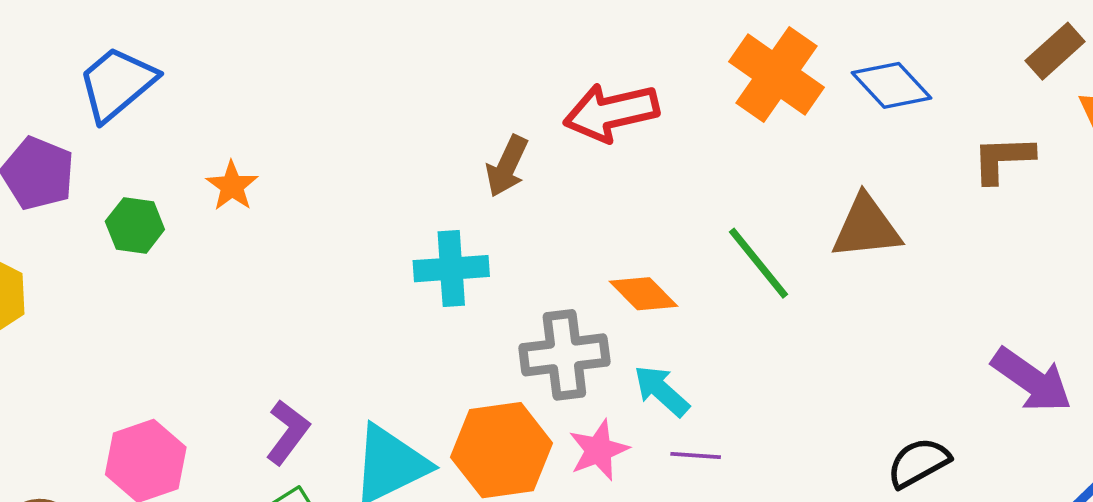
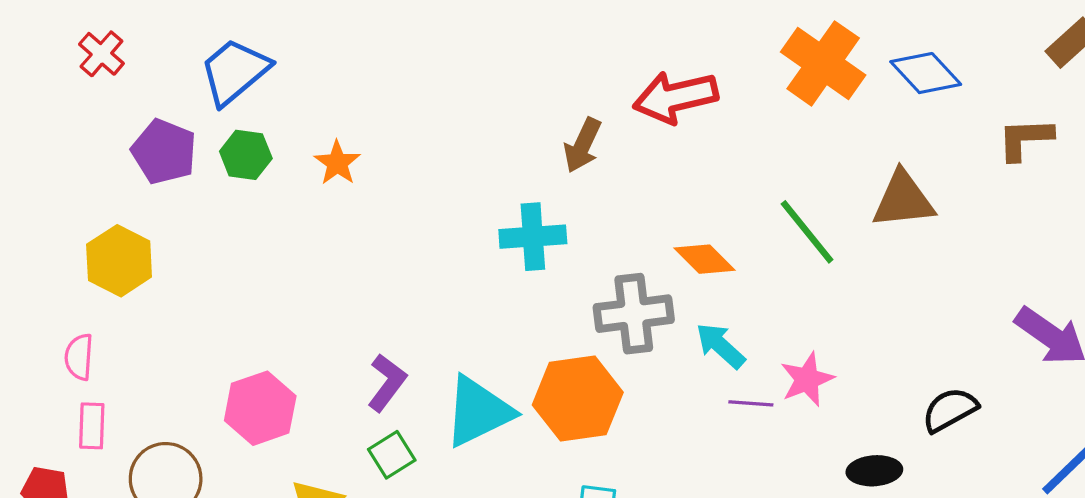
green hexagon: (135, 225) -> (246, 155), moved
pink star: (599, 450) -> (807, 379), moved

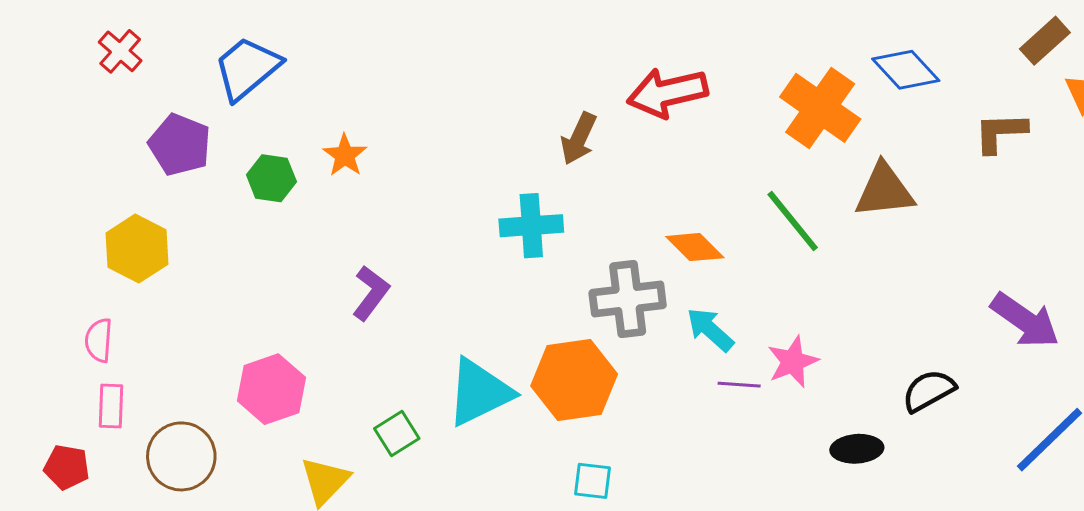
orange cross: (823, 63) -> (820, 108), moved
green hexagon: (246, 155) -> (271, 178), moved
purple L-shape: (387, 383) -> (371, 293), moved

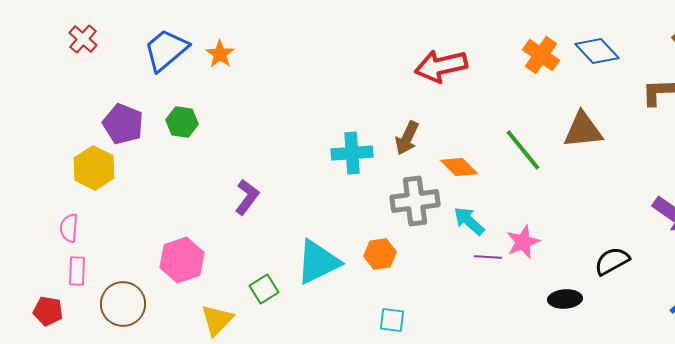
orange cross: (820, 108) -> (541, 55), moved, size x0.7
brown arrow: (579, 139) -> (407, 138), moved
purple pentagon: (180, 145) -> (123, 124), moved
orange star: (345, 155) -> (220, 54), moved
orange hexagon: (574, 380) -> (380, 254), size x0.6

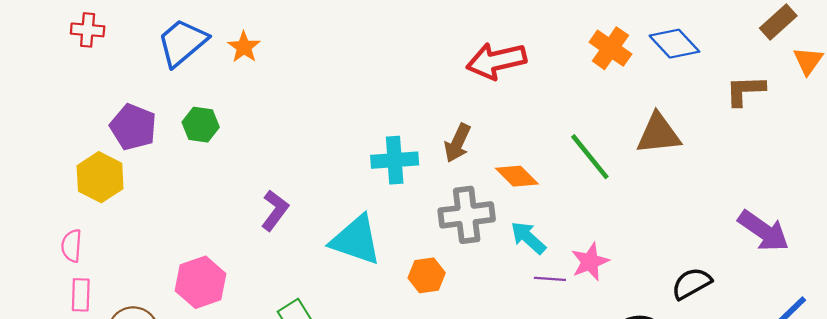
red cross: (83, 39) -> (88, 30), turned -36
cyan triangle: (318, 262) -> (356, 240), moved, turned 45

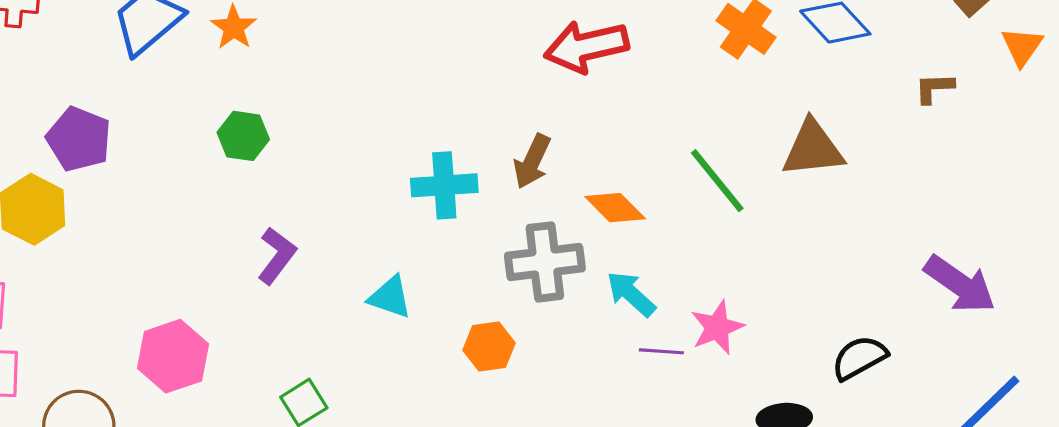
brown L-shape: (745, 90) -> (934, 88), size x0.7
green hexagon: (201, 125) -> (243, 136), moved
cyan triangle: (356, 240) -> (390, 297), size x0.6

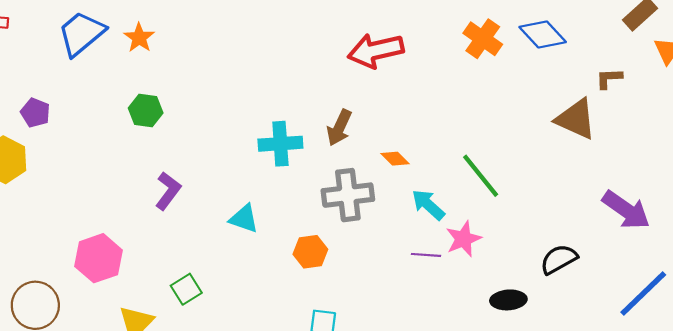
purple pentagon: (79, 139) -> (35, 113), size x0.7
brown triangle: (813, 149) -> (576, 119), moved, turned 30
green line: (717, 181) -> (481, 176), moved
orange diamond: (615, 208) -> (395, 159), size x0.7
cyan arrow: (631, 294) -> (428, 205), moved

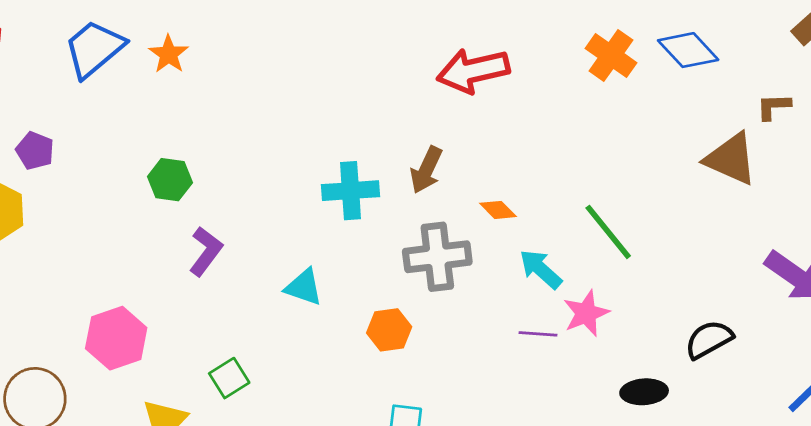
green hexagon: (146, 110) -> (170, 180), moved

